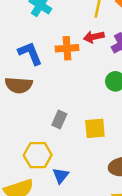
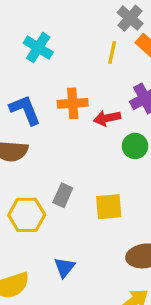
red arrow: (94, 37) -> (107, 118), moved
yellow hexagon: (38, 155) -> (27, 215), moved

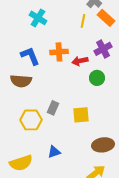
blue triangle: (64, 267) -> (54, 152), turned 32

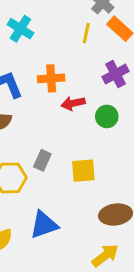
red arrow: (80, 61) -> (73, 103), moved
blue triangle: (54, 152) -> (44, 225), size x1.5

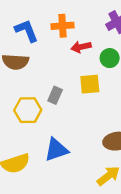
yellow square: (83, 171) -> (90, 84), moved

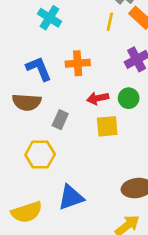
red arrow: (81, 47) -> (98, 98), moved
gray rectangle: (55, 95) -> (60, 120), moved

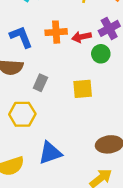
red arrow: (98, 98) -> (81, 37), moved
green circle: (129, 98) -> (101, 54), moved

